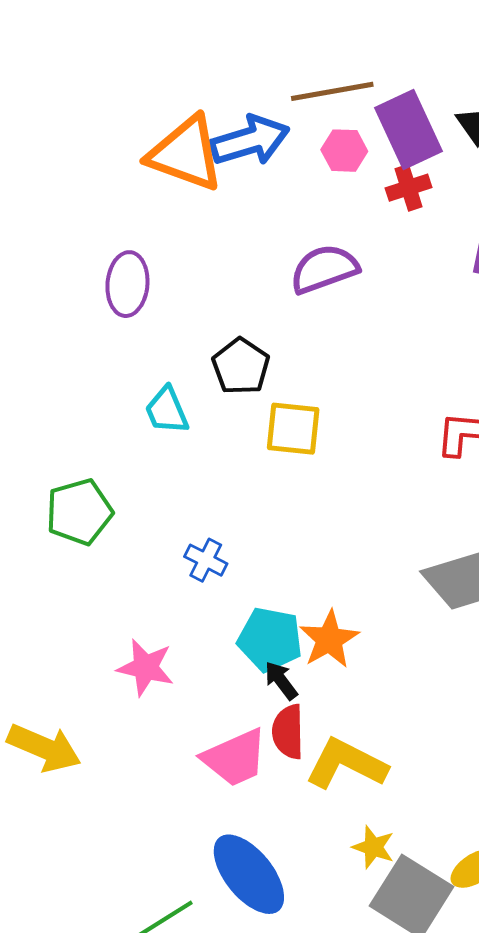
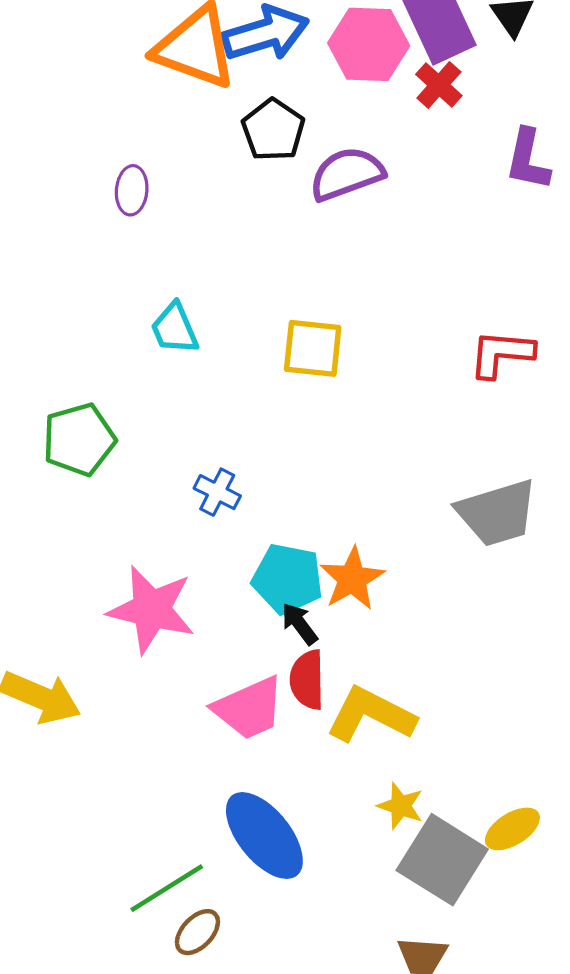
pink hexagon: (344, 151) -> (369, 44), size x1.6
red cross: (409, 188) -> (439, 85), turned -30
purple ellipse: (127, 284) -> (132, 190), size x0.7
black pentagon: (241, 366) -> (273, 130), moved
pink star: (146, 667) -> (151, 609), size x1.4

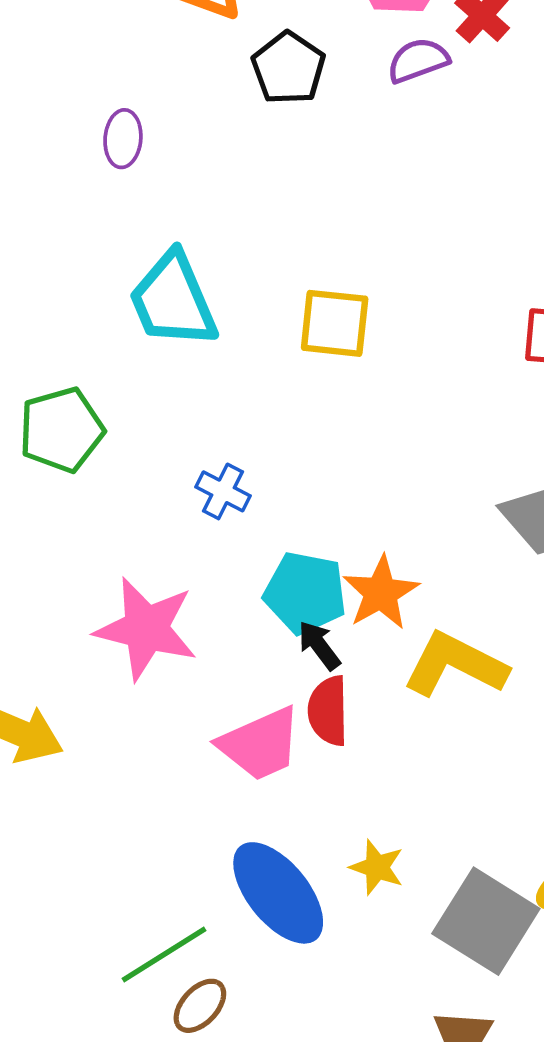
purple semicircle: (347, 174) -> (418, 60), moved, size x0.7
cyan trapezoid: (174, 329) -> (173, 300), size x1.6
yellow L-shape: (371, 715) -> (455, 665), moved
yellow star: (400, 806) -> (377, 867), moved

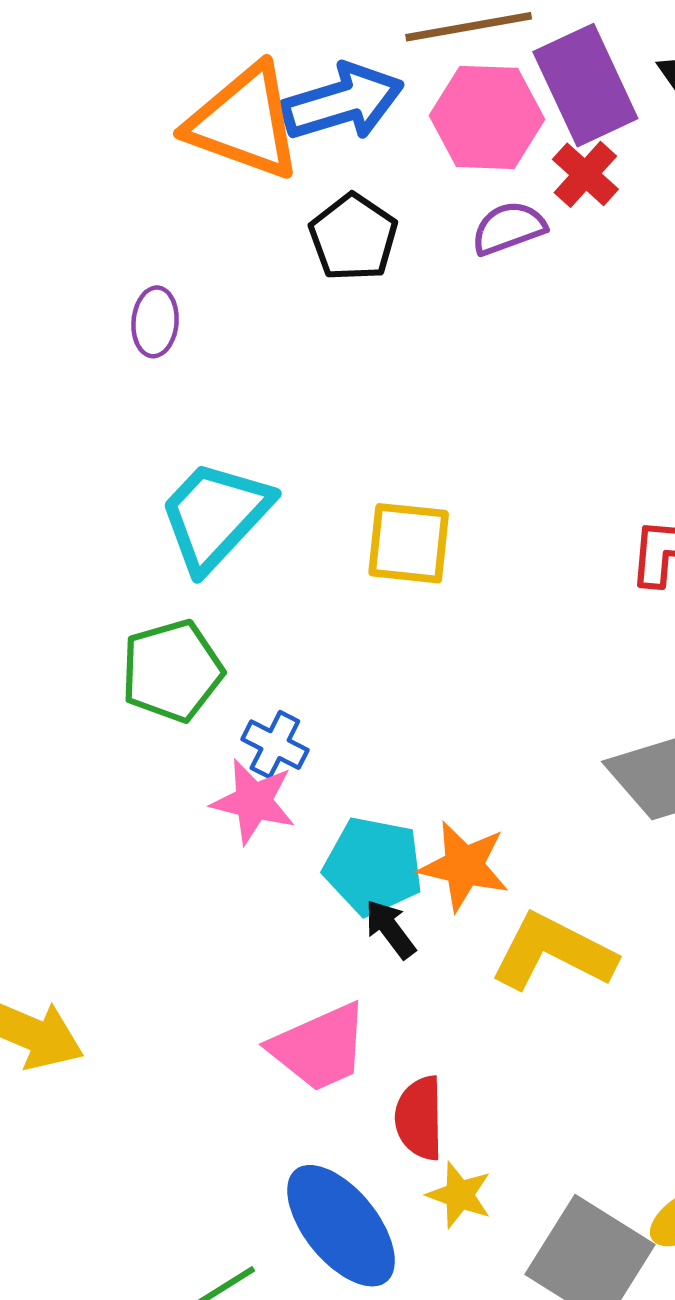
cyan trapezoid: (173, 300) -> (215, 516), turned 66
green pentagon: (61, 430) -> (172, 671), moved
orange star: (381, 593) -> (464, 866), turned -30
pink star: (146, 629) -> (253, 801), moved, size x0.7
red semicircle: (328, 711) -> (419, 1118), moved

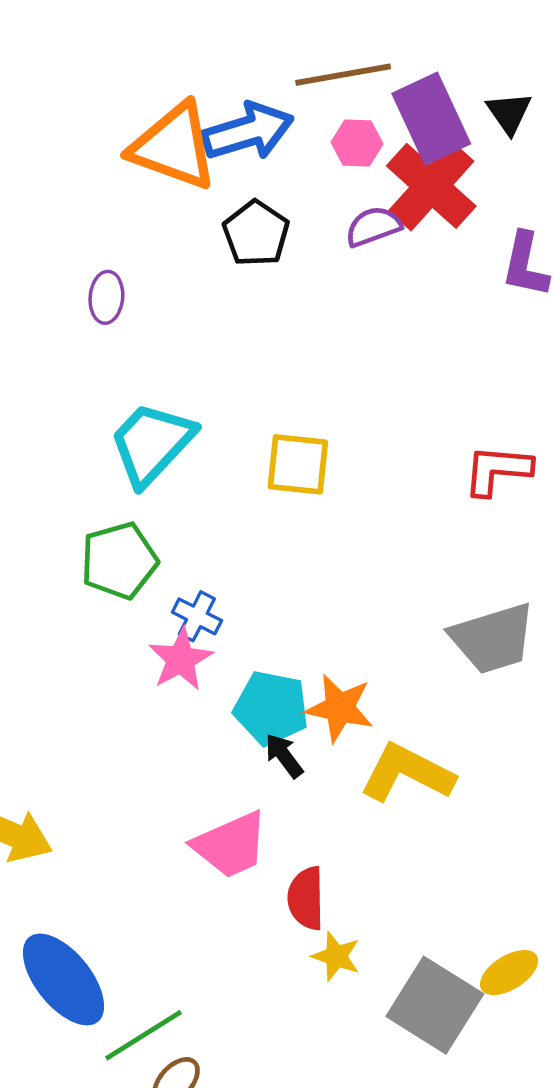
pink hexagon: (487, 117) -> (357, 143), size x0.6
red cross: (585, 174) -> (431, 186), size x1.8
pink star: (253, 801) -> (181, 659), turned 30
blue ellipse: (341, 1226) -> (63, 979), moved

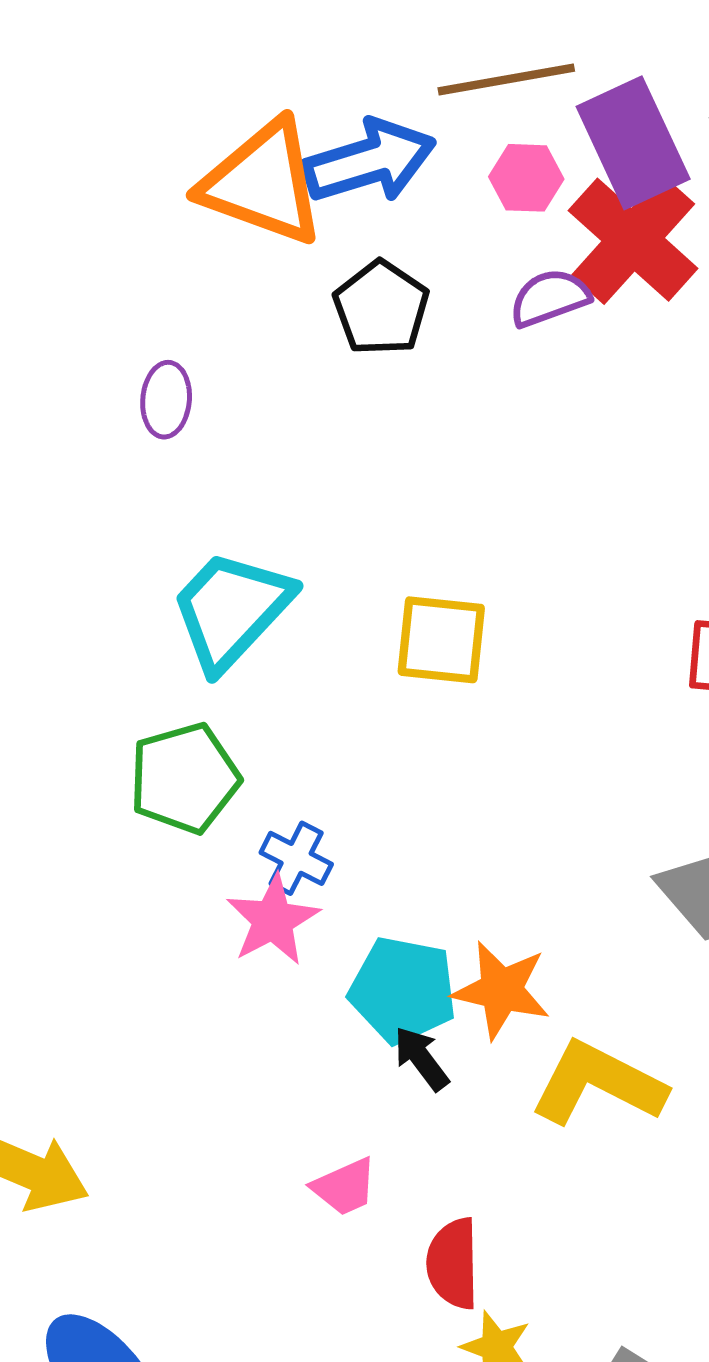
pink trapezoid: (231, 845) -> (345, 1187), size x0.6

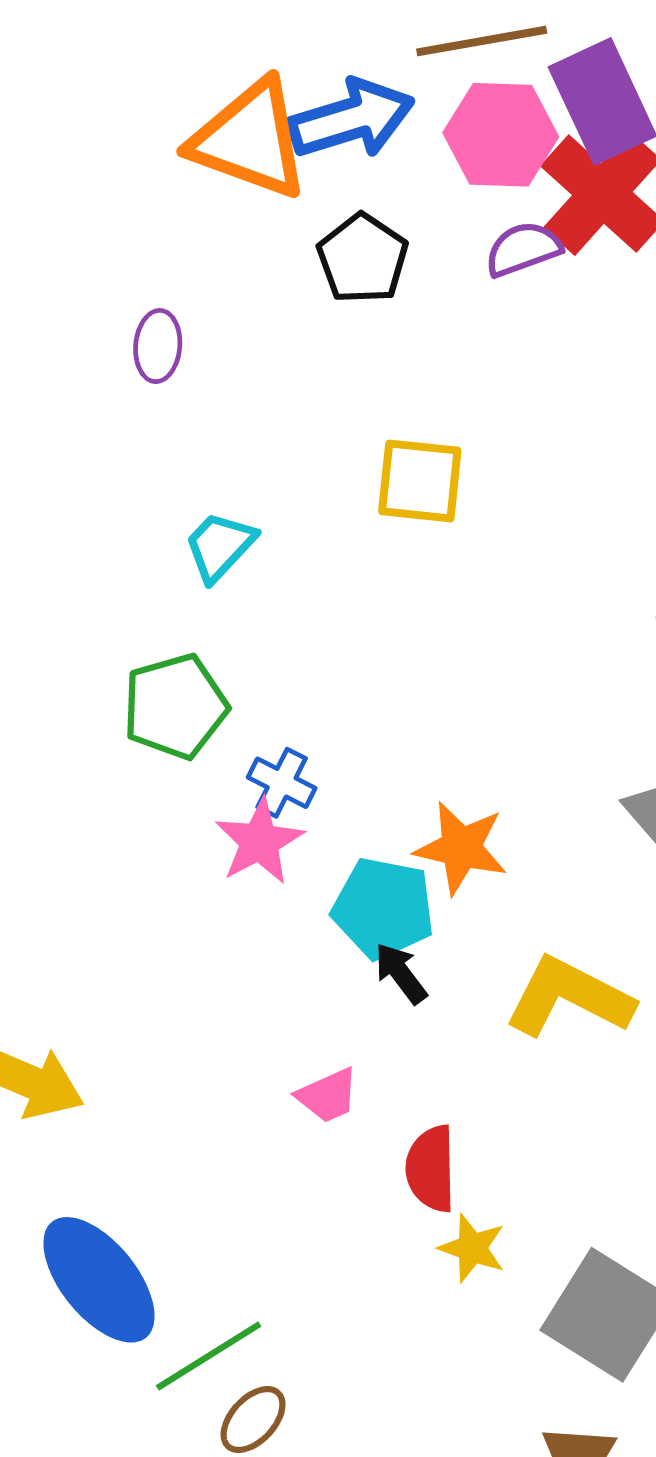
pink hexagon: (526, 178) -> (501, 135), size x1.6
cyan trapezoid: (231, 610) -> (220, 546), size x0.6
yellow square: (441, 640) -> (420, 481), moved
orange star: (501, 990) -> (461, 848), moved

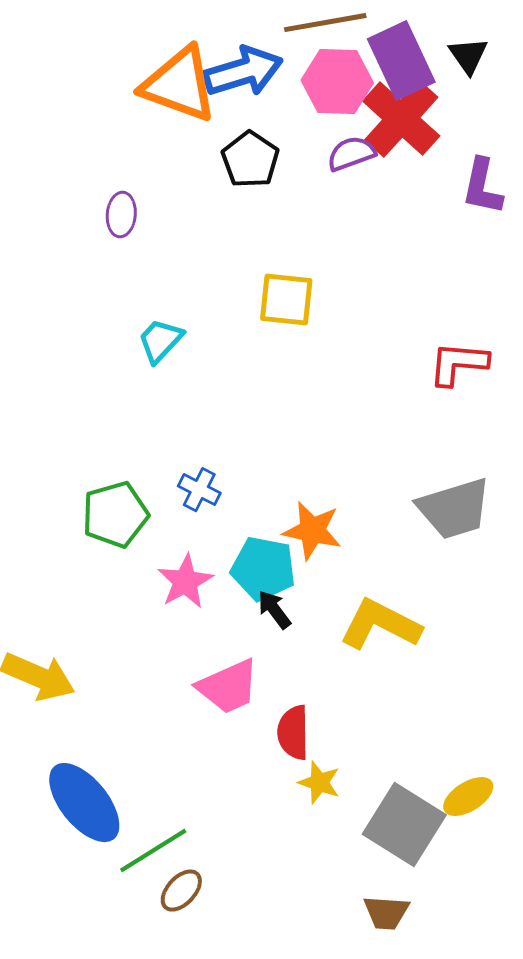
green pentagon: (175, 706) -> (115, 515), moved
pink star: (259, 841) -> (185, 582), moved
pink trapezoid: (328, 1096) -> (228, 687), size x1.6

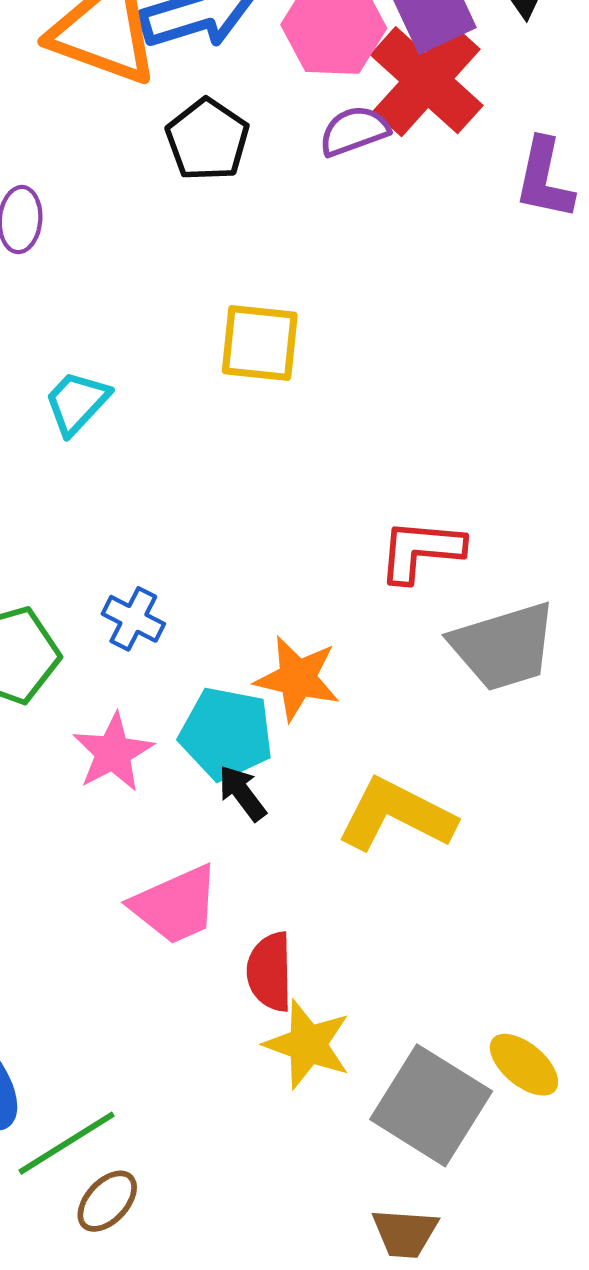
red L-shape: (458, 364) -> (421, 551), moved
yellow star: (319, 783) -> (308, 1044), size x1.4
yellow ellipse: (468, 797) -> (524, 1065), turned 72

